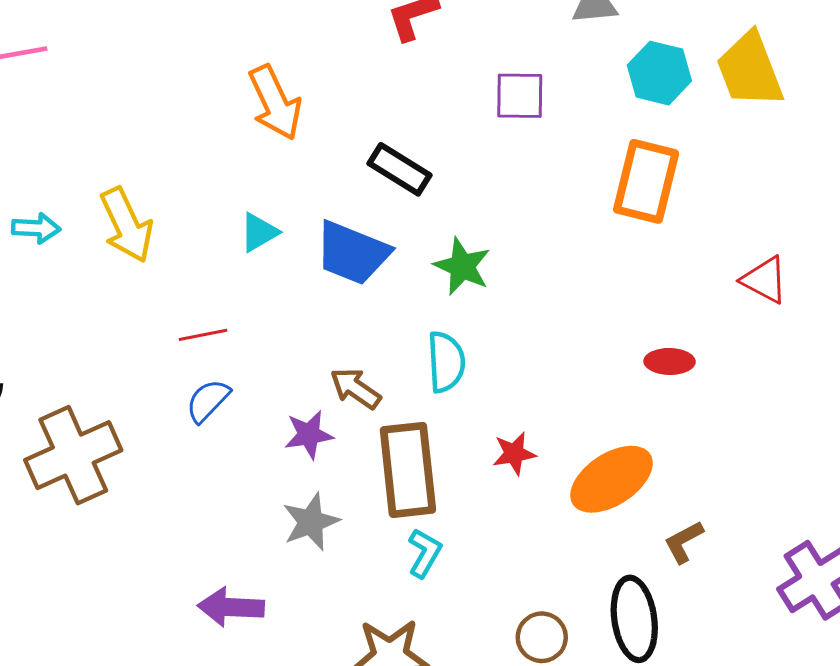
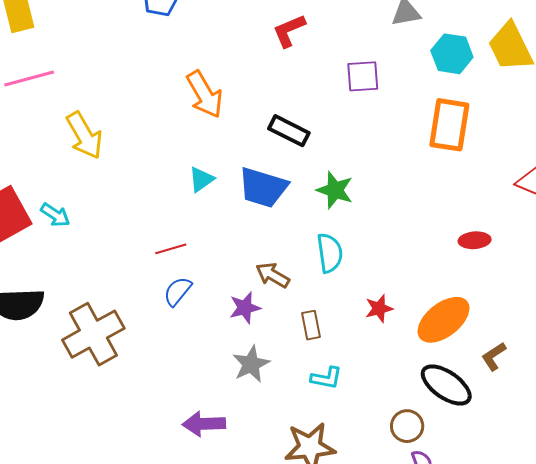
yellow arrow: (126, 225) -> (84, 135), moved
cyan arrow: (36, 228) -> (55, 215), moved, turned 36
brown rectangle: (408, 470) -> (311, 325), size x0.5
cyan L-shape: (425, 553) -> (326, 378), turned 76
black ellipse: (634, 619) -> (446, 385), moved, turned -42

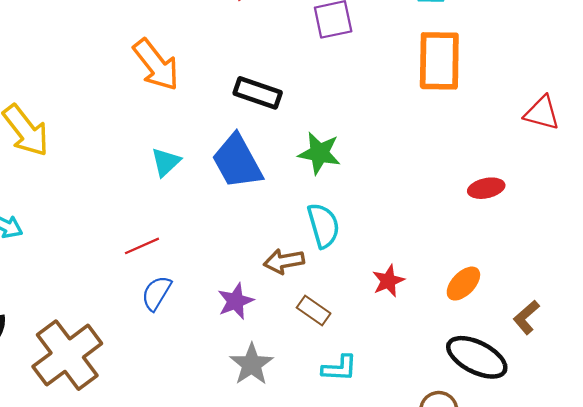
blue trapezoid: (263, 187) -> (237, 162), turned 52
brown arrow: (273, 275) -> (284, 261), moved, turned -32
orange ellipse: (444, 320) -> (463, 284), size x0.6
brown rectangle: (311, 325) -> (314, 310), turned -36

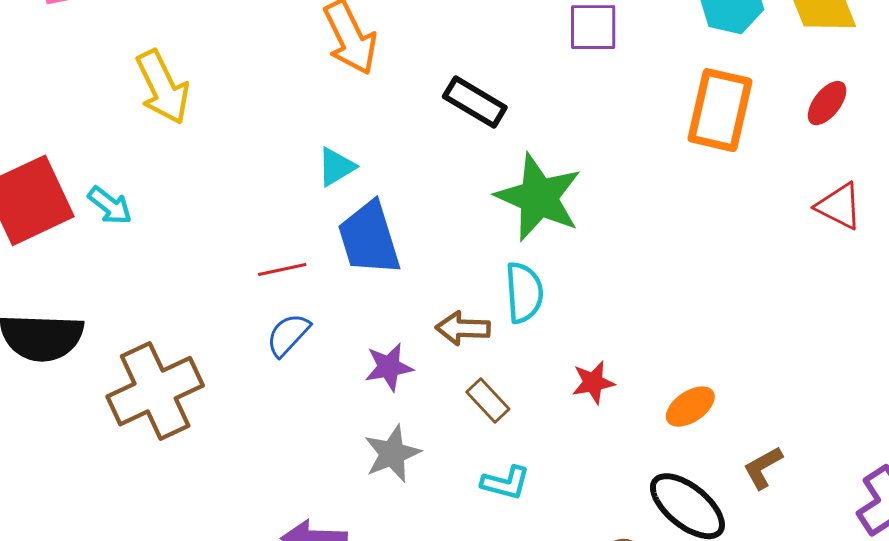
green star: (319, 153) -> (539, 197), size x1.5
blue trapezoid: (237, 162) -> (369, 238), moved
red ellipse: (486, 188) -> (827, 103), moved, turned -52

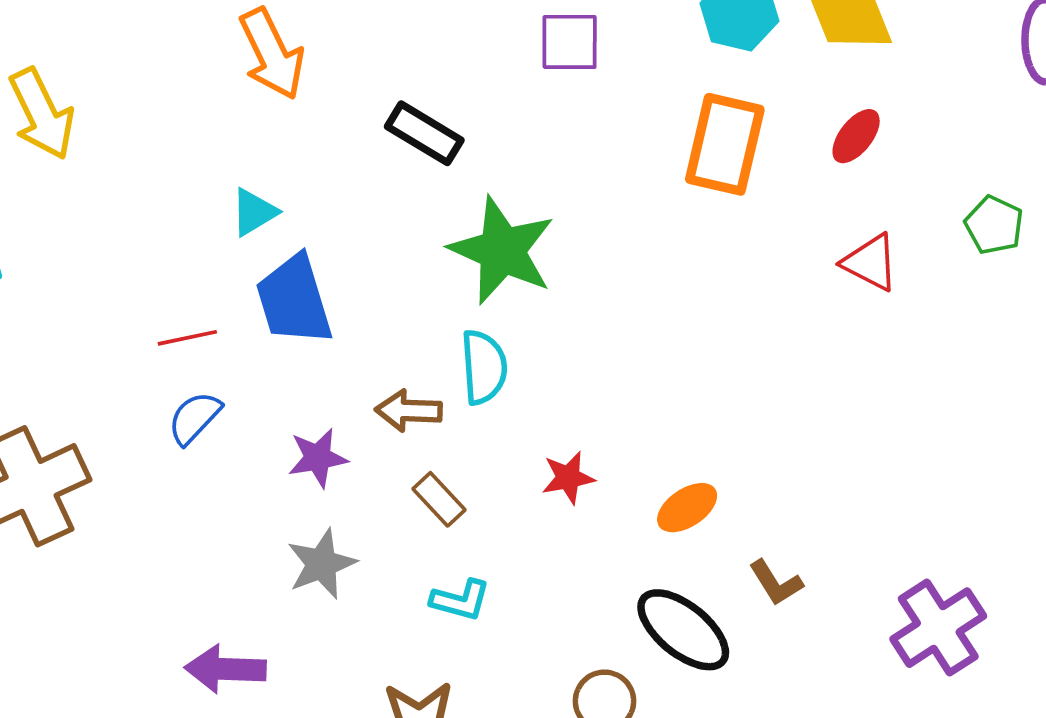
brown L-shape: (763, 468) -> (776, 583), turned -93

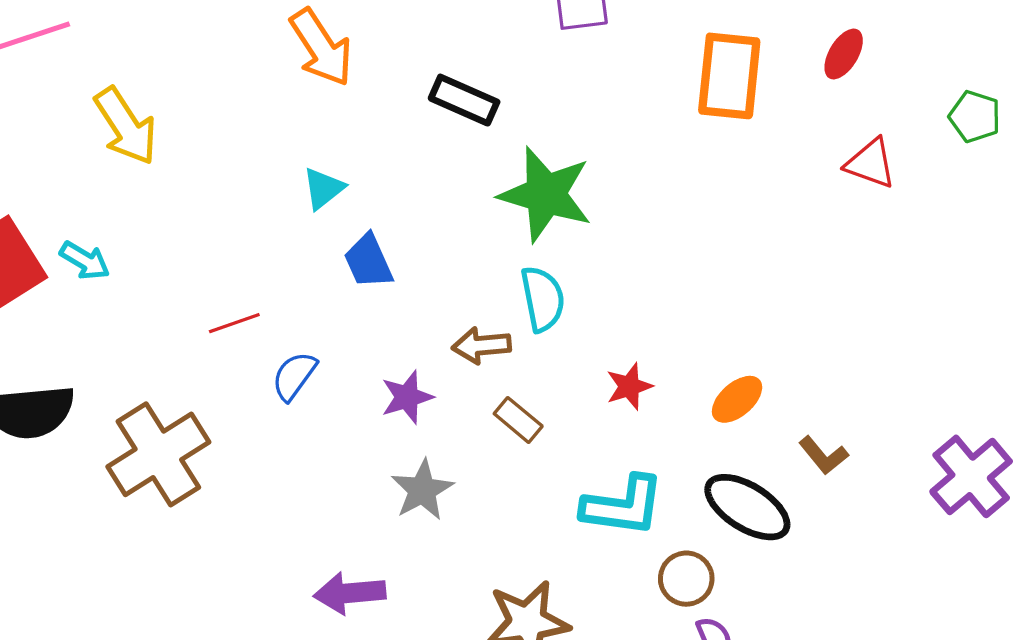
blue trapezoid: (294, 300) -> (368, 261), size x0.7
red line: (187, 338) -> (234, 323), moved
cyan L-shape: (460, 600) -> (623, 506), moved, size x1.6

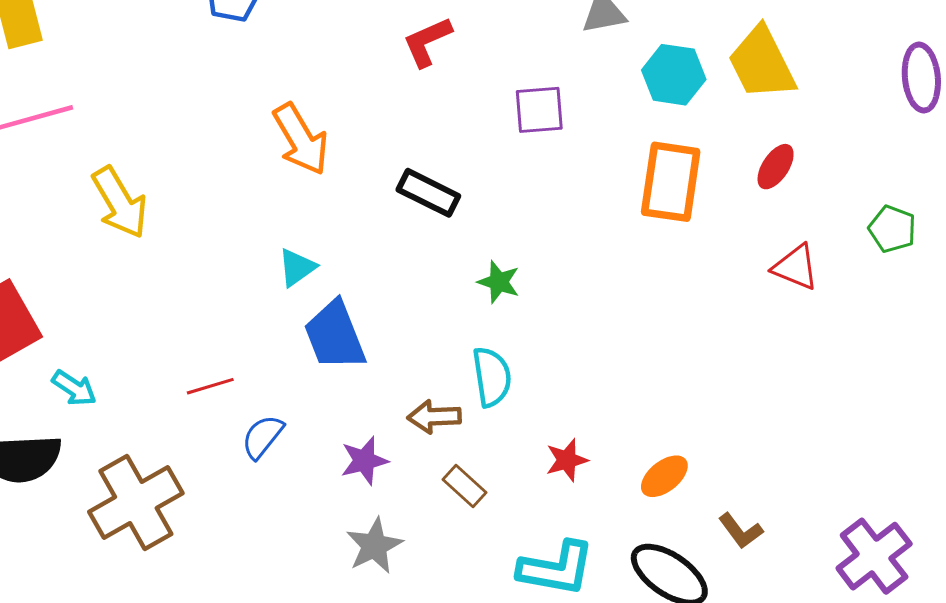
green star: (546, 194) -> (499, 282), size x0.5
cyan arrow: (85, 261) -> (74, 388), moved
blue trapezoid: (368, 261) -> (335, 336), size x1.4

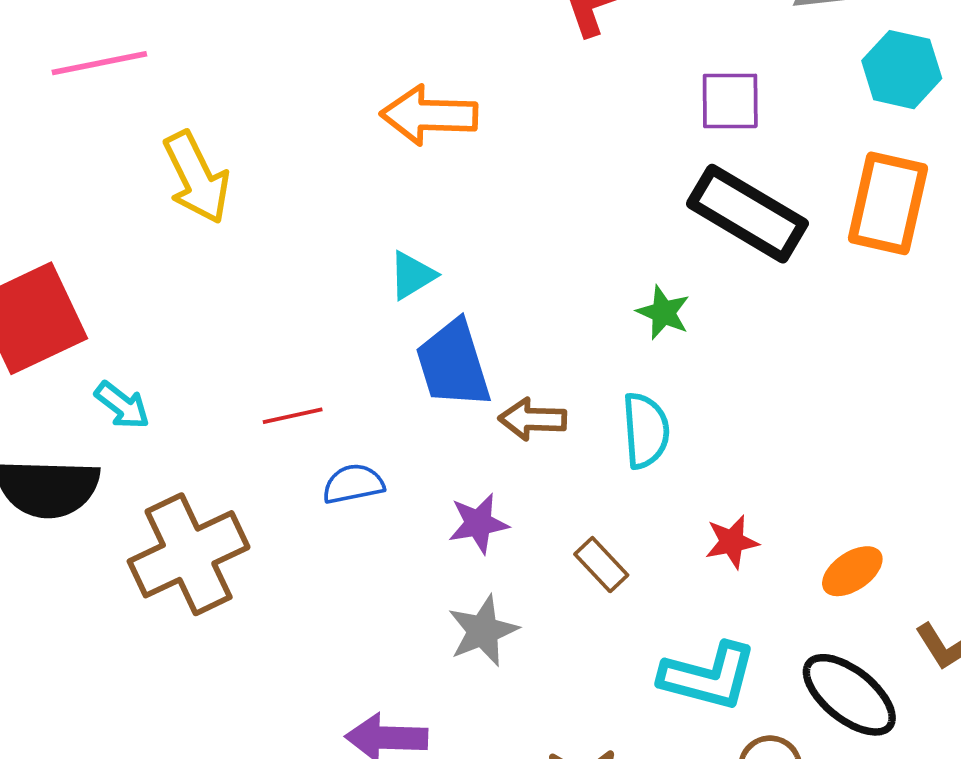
orange arrow: (301, 139) -> (429, 115), turned 118
black rectangle: (428, 193) -> (747, 214), moved, size x1.5
brown arrow: (434, 417) -> (533, 419), moved
blue semicircle: (263, 437) -> (353, 484), turned 36

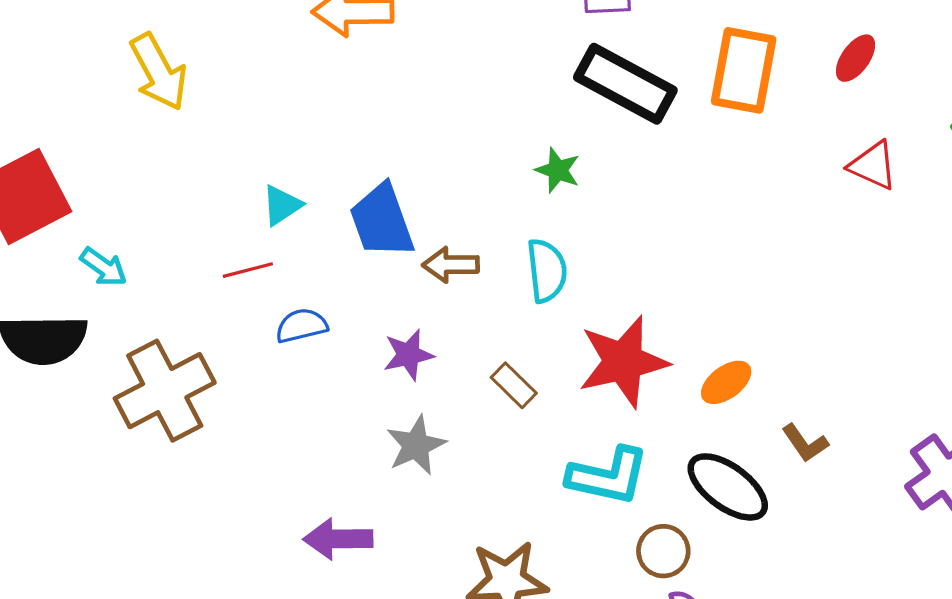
cyan triangle: (412, 275) -> (282, 205), moved
red star: (732, 542) -> (623, 362), size x2.0

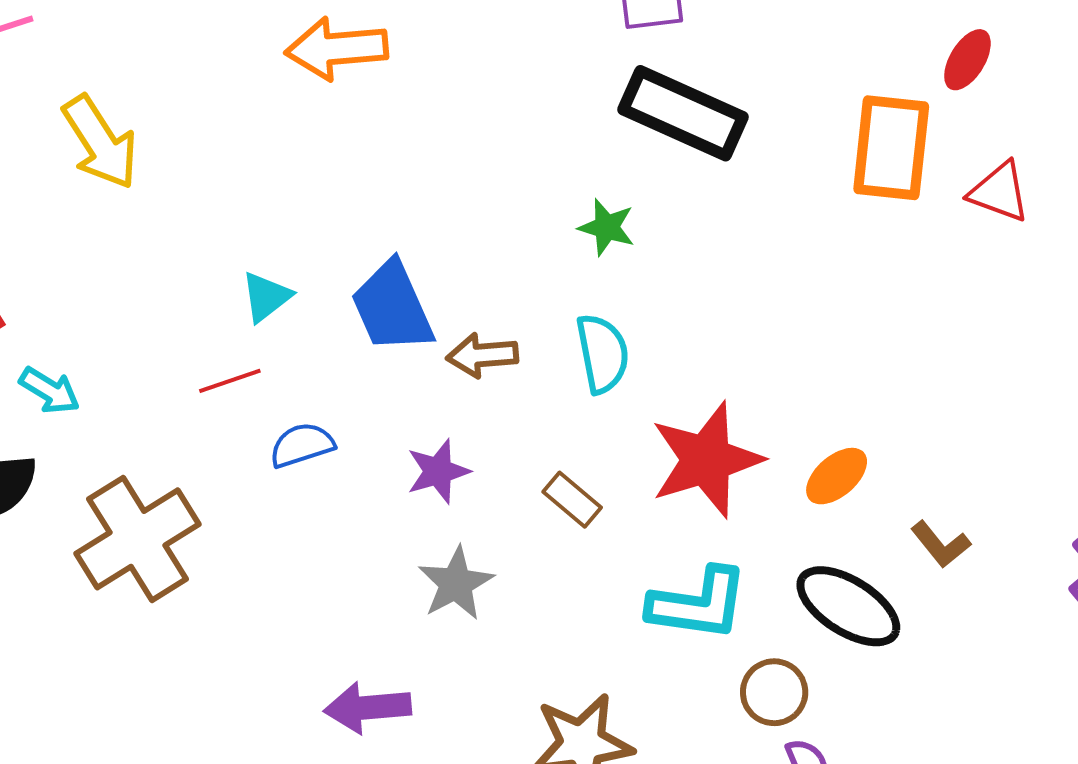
orange rectangle: (744, 70) -> (891, 148), moved

